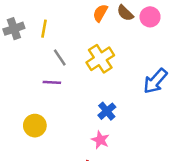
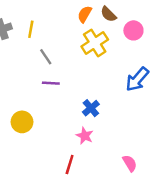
pink circle: (150, 17) -> (133, 30), moved
yellow cross: (100, 59) -> (95, 43), moved
purple line: (52, 82) -> (51, 83), moved

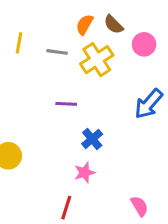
gray line: (46, 57) -> (57, 52), moved, turned -48
purple line: (51, 83) -> (66, 104), moved
pink star: (85, 136) -> (85, 173), turned 30

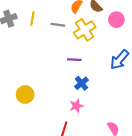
purple line: (66, 104) -> (74, 60), moved

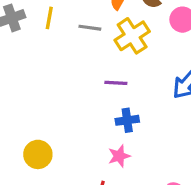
blue cross: (82, 83) -> (127, 120), turned 32
yellow circle: (25, 94) -> (38, 154), moved

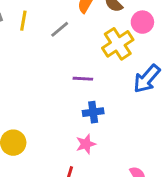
gray line: (90, 28) -> (60, 29), turned -48
yellow cross: (132, 36) -> (118, 44), moved

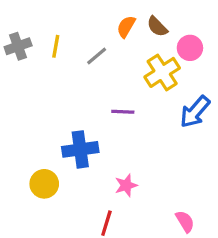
blue cross: (93, 112) -> (80, 149), moved, size x1.5

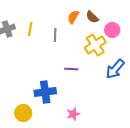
gray line: (97, 56) -> (55, 35), turned -48

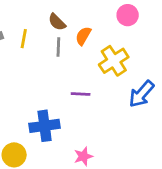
orange semicircle: (73, 17) -> (83, 36), moved
brown semicircle: (92, 17) -> (57, 22), moved
pink circle: (112, 30) -> (128, 15), moved

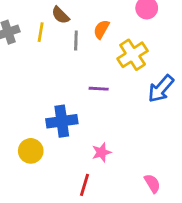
brown semicircle: (57, 22) -> (60, 15), moved

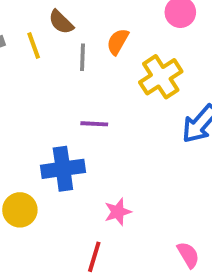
yellow line: (41, 32) -> (34, 46), turned -30
purple line: (99, 89) -> (94, 124), moved

